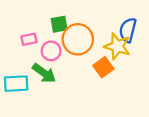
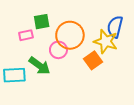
green square: (59, 24) -> (42, 22), moved
pink circle: (51, 51) -> (58, 50), moved

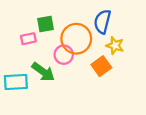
blue semicircle: (115, 27) -> (102, 22), moved
yellow star: (106, 41) -> (115, 46), size x0.7

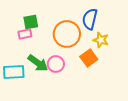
green square: (45, 24) -> (31, 22), moved
pink circle: (64, 55) -> (56, 64), moved

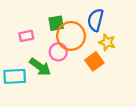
green square: (31, 22) -> (56, 23), moved
pink circle: (56, 64) -> (58, 52), moved

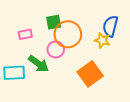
blue semicircle: (95, 20) -> (110, 26), moved
orange square: (94, 61) -> (90, 74), moved, size x1.4

